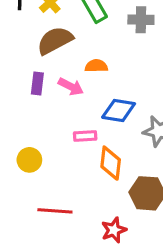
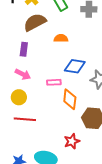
pink arrow: (71, 87) -> (23, 74), moved
red line: (55, 211) -> (25, 119), moved

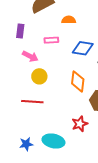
purple rectangle: (24, 49) -> (20, 31), moved
pink rectangle: (54, 82) -> (51, 40), moved
yellow circle: (19, 97) -> (39, 76), moved

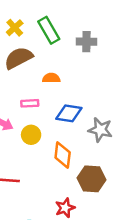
yellow circle: (39, 76) -> (31, 135), moved

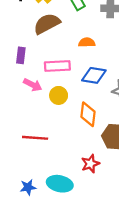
orange semicircle: (51, 78) -> (87, 42), moved
pink rectangle: (30, 103) -> (57, 66), size x1.5

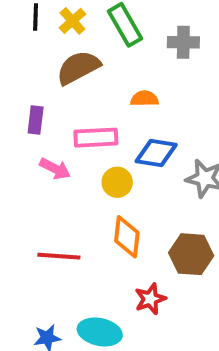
yellow circle: (59, 95) -> (117, 182), moved
orange diamond: (88, 114) -> (127, 237), moved

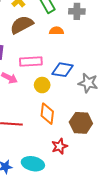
orange semicircle: (144, 99) -> (56, 31), moved

